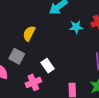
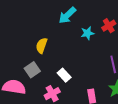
gray square: (17, 56) -> (32, 70), turned 35

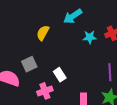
yellow semicircle: (42, 46) -> (43, 33), moved

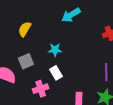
yellow semicircle: (43, 33) -> (25, 29), moved
cyan star: (90, 37) -> (55, 50), moved

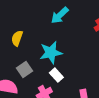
cyan star: (55, 50) -> (51, 53), size x1.6

